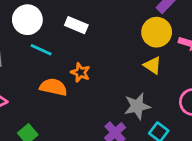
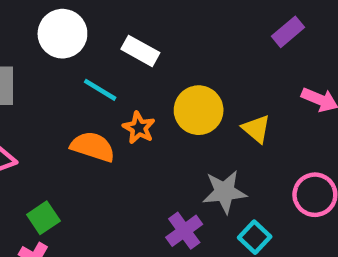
yellow circle: (157, 32) -> (199, 110), moved
cyan line: (41, 50) -> (100, 90), moved

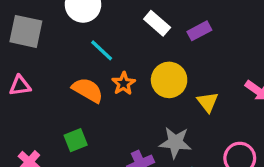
purple rectangle: (288, 32) -> (199, 31), moved
white rectangle: (140, 51) -> (157, 23), moved
green square: (43, 218) -> (76, 140), moved

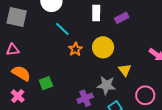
white rectangle: (157, 23) -> (96, 13), turned 49
orange semicircle: (88, 90) -> (21, 73), moved
yellow triangle: (208, 102) -> (125, 70), moved

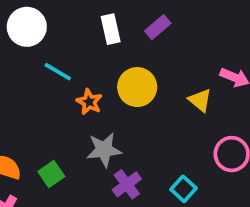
yellow triangle: (125, 70) -> (200, 100), moved
gray star: (106, 85) -> (104, 150), moved

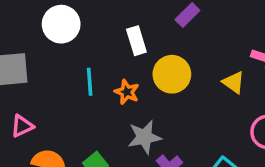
white rectangle: (111, 29) -> (136, 41), moved
cyan line: (58, 72) -> (90, 82), moved, turned 60

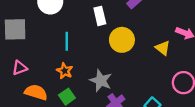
orange star: (127, 92) -> (65, 71), moved
gray star: (144, 137) -> (101, 81), turned 30

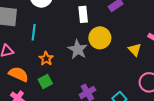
cyan line: (67, 41) -> (34, 32), moved
gray star: (101, 81) -> (78, 49), moved

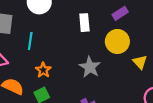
yellow circle: (100, 38) -> (117, 41), moved
gray star: (78, 49) -> (90, 67), moved

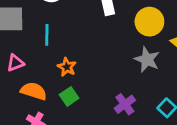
gray star: (90, 67) -> (147, 59), moved

